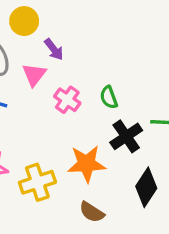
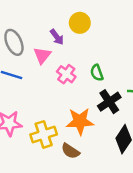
yellow circle: (24, 21) -> (80, 23), moved
brown semicircle: (92, 212) -> (70, 151), moved

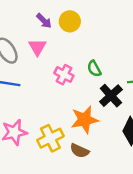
purple arrow: (57, 37) -> (44, 21), moved
pink triangle: (42, 55) -> (37, 47), moved

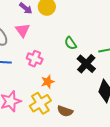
pink cross: (64, 75) -> (35, 59), moved
orange star: (85, 120) -> (48, 82), moved, size x0.6

